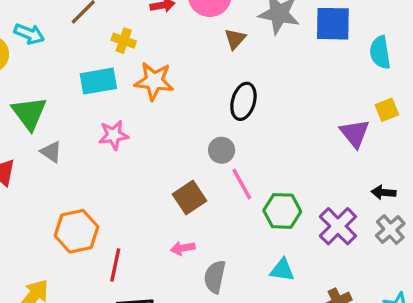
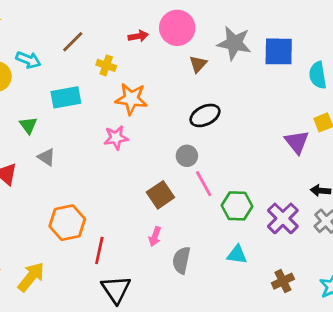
cyan rectangle: (98, 81) -> (66, 97), moved
black ellipse: (243, 101) -> (205, 115), turned 48
green triangle: (29, 113) -> (28, 125), size x0.6
pink star: (114, 135) -> (116, 138), moved
pink arrow: (183, 248) -> (155, 237), turned -60

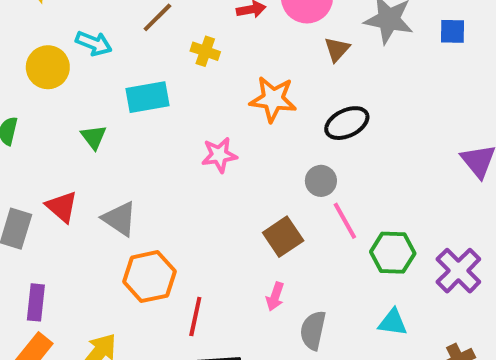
blue square: (279, 51) -> (452, 31), size x0.6
orange star: (131, 99) -> (273, 99), moved
gray triangle: (46, 157) -> (120, 219), moved, size x1.4

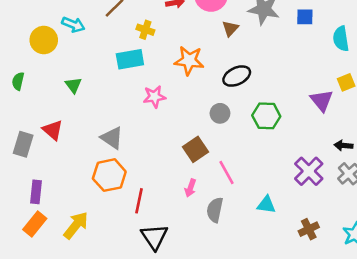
cyan rectangle: (147, 97) -> (130, 59), moved
gray triangle: (120, 219) -> (112, 138), moved
pink line: (345, 221) -> (226, 173), moved
green hexagon: (393, 253) -> (266, 116), moved

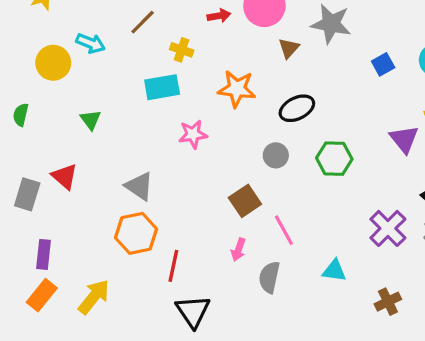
blue square: (305, 17) -> (383, 64), moved, turned -30

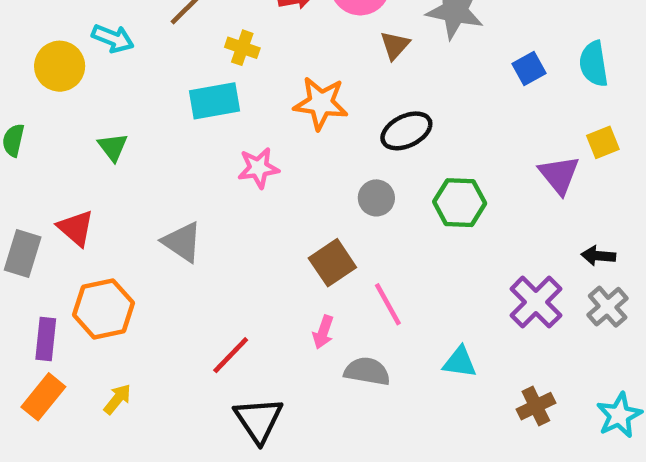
orange hexagon: (136, 233) -> (104, 309), moved
red line: (173, 266) -> (231, 355), turned 32
gray semicircle: (269, 277) -> (367, 371), turned 88
yellow arrow: (94, 297) -> (117, 399), size x0.6

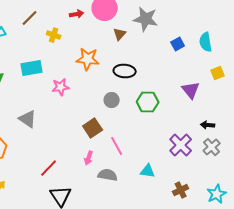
cyan rectangle: (215, 101) -> (32, 68), moved
black ellipse: (406, 131) -> (125, 71), turned 30
yellow square: (603, 142) -> (218, 73), moved

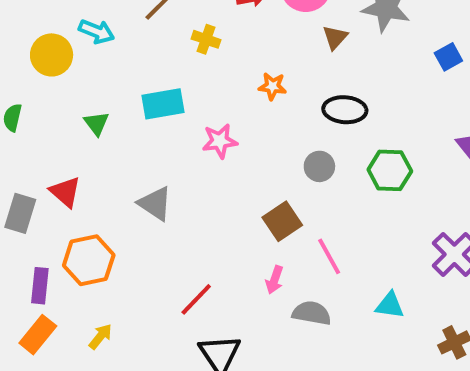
orange star: (88, 59) -> (272, 86), size x0.6

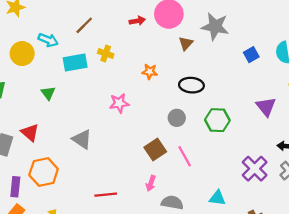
yellow cross: (206, 39) -> (106, 54), moved
cyan rectangle: (163, 104) -> (75, 63), moved
pink line: (329, 256) -> (185, 156), moved
red line: (196, 299) -> (106, 195), turned 40

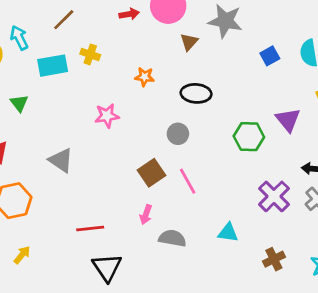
cyan arrow: (48, 40) -> (19, 38), turned -138
green hexagon: (217, 120) -> (249, 137), moved

